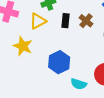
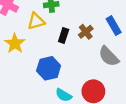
black rectangle: (65, 21) -> (64, 35), moved

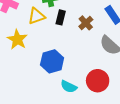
black rectangle: (64, 35) -> (61, 17), moved

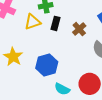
yellow star: (17, 39) -> (13, 57), moved

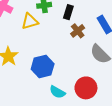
black rectangle: (56, 23) -> (68, 12), moved

